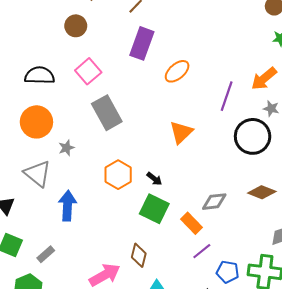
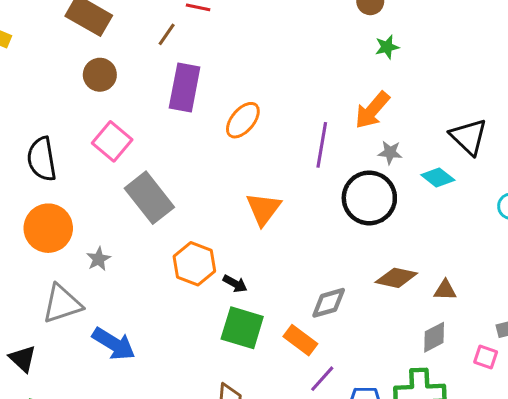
brown circle: (76, 26) -> (100, 75), moved
black semicircle: (40, 75) -> (42, 159), turned -92
gray triangle: (38, 174) -> (62, 304), turned -48
orange hexagon: (118, 175) -> (194, 264), moved
blue arrow: (67, 206) -> (114, 344), turned 128

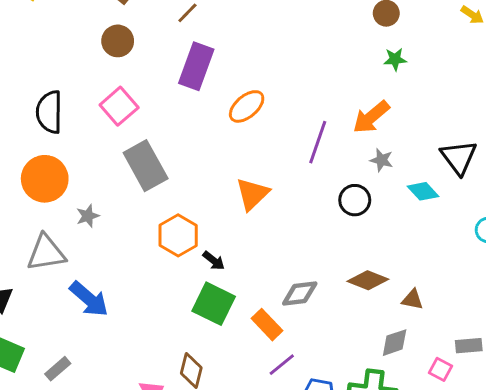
black circle: (369, 198) -> (355, 200), size x0.6

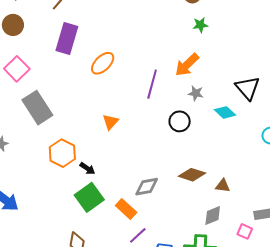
orange triangle: (252, 194) -> (110, 122), size x0.7
green square: (214, 304) -> (89, 197), turned 32

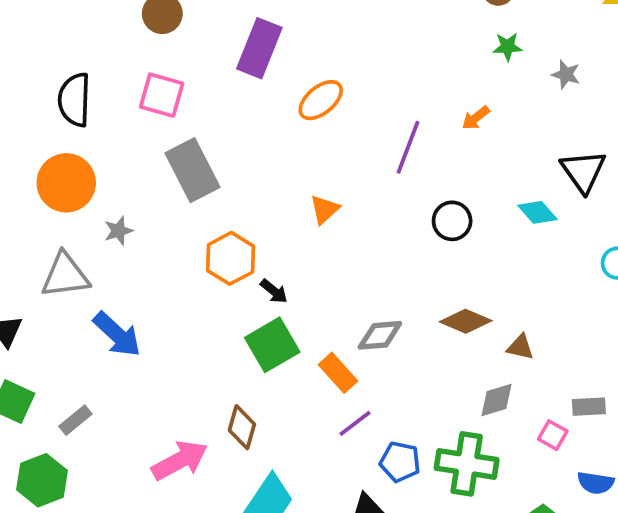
orange arrow: (187, 65) -> (476, 118), size x0.6
pink square: (17, 69) -> (162, 95), turned -35
gray star: (196, 93) -> (566, 74), moved

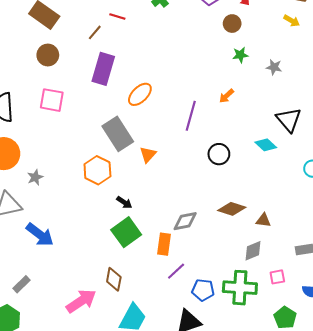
gray rectangle: (193, 170) -> (118, 134), moved
orange hexagon: (231, 258) -> (97, 170), moved
orange rectangle: (338, 373) -> (164, 244), turned 55
pink square: (553, 435) -> (277, 277), moved, turned -35

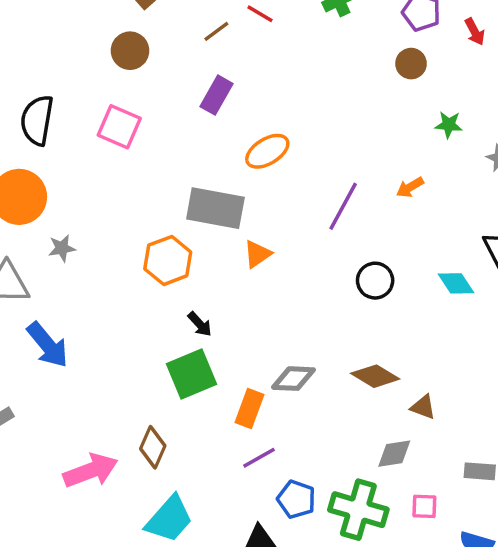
brown circle: (232, 24) -> (411, 64), moved
purple rectangle: (103, 69) -> (216, 95), size x0.7
gray rectangle: (118, 134) -> (215, 208), turned -60

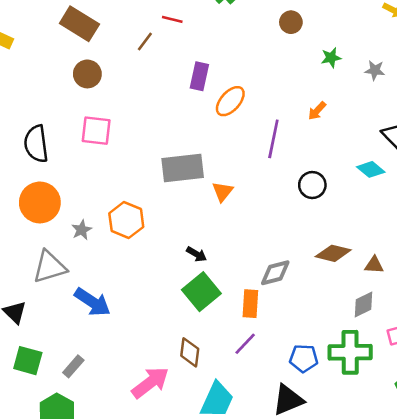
purple rectangle: (216, 95) -> (199, 76), moved
orange ellipse: (267, 151) -> (230, 101), moved
orange hexagon: (168, 260) -> (126, 220), moved
purple line: (259, 458) -> (245, 344), moved

